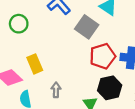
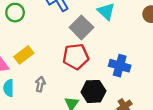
red pentagon: (103, 56) -> (76, 57), moved
yellow rectangle: (35, 64) -> (24, 55), turned 66

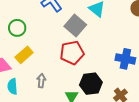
green circle: (15, 13) -> (17, 28), moved
blue cross: (120, 66) -> (125, 59), moved

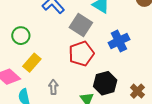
blue cross: (125, 59) -> (119, 41), moved, turned -30

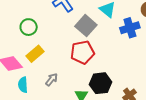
blue cross: (119, 41) -> (130, 28), moved
gray arrow: (53, 87) -> (52, 79), turned 32

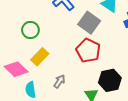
red pentagon: (82, 52) -> (88, 50), turned -30

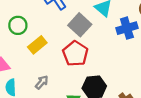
yellow rectangle: (40, 57) -> (37, 45), moved

